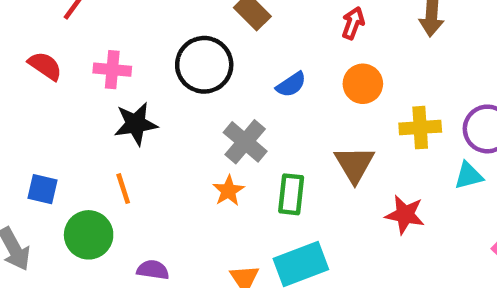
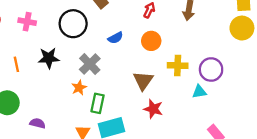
black star: (136, 124) -> (49, 58), moved
orange line: (123, 189) -> (16, 64), moved
green rectangle: (291, 194) -> (97, 103), moved
red star: (405, 215) -> (153, 109), moved

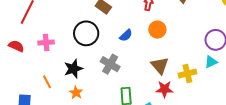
yellow cross: (178, 66) -> (187, 73), moved
orange star: (79, 88) -> (76, 93), moved
red star: (153, 109) -> (164, 89), moved

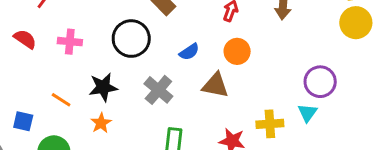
cyan triangle: (211, 62) -> (307, 113), turned -40
brown triangle: (160, 66) -> (215, 85), moved, turned -48
orange line: (47, 82) -> (61, 100), turned -40

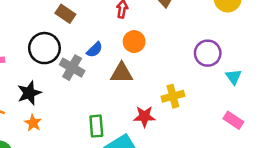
gray cross: (158, 90) -> (72, 68), moved
cyan triangle: (307, 113) -> (233, 77), moved

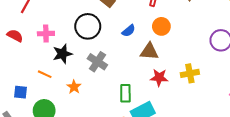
gray cross: (72, 68) -> (97, 62), moved
black star: (29, 93) -> (62, 54), moved
red star: (144, 116) -> (159, 77), moved

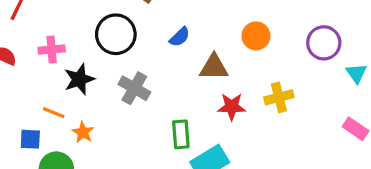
orange circle: (161, 26) -> (256, 36), moved
orange star: (74, 87) -> (83, 132), moved
blue square: (21, 92) -> (30, 139), moved

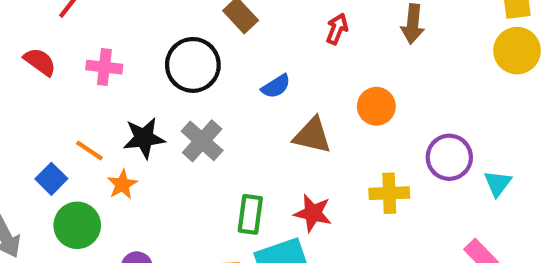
purple circle: (324, 43) -> (449, 157), moved
black star: (79, 79) -> (144, 138), moved
red star: (232, 107) -> (313, 213), moved
blue square: (30, 139) -> (51, 179), turned 30

